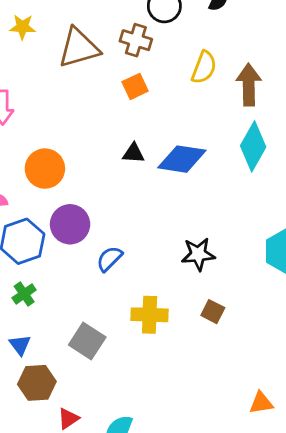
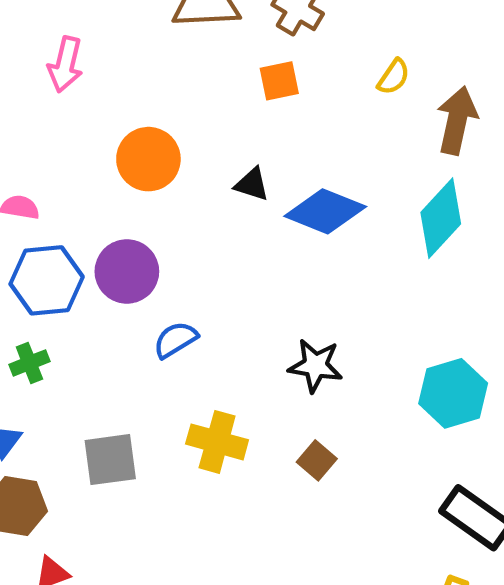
yellow semicircle: (204, 67) -> (394, 77), size x0.7
orange circle: (45, 169) -> (148, 159), moved
gray square: (87, 341) -> (110, 460), turned 36

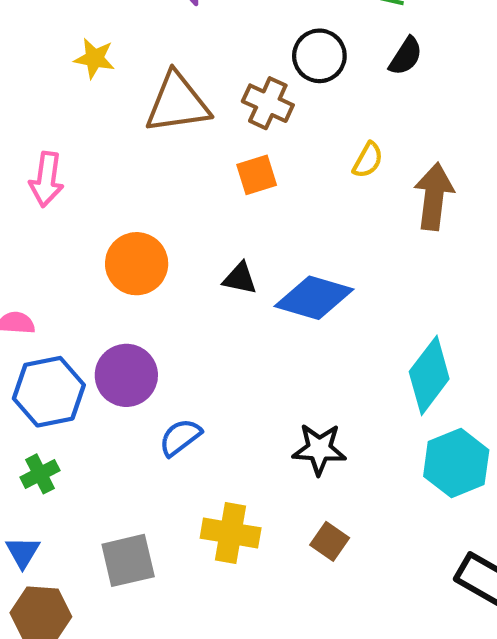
cyan diamond: (441, 218) -> (429, 375), moved

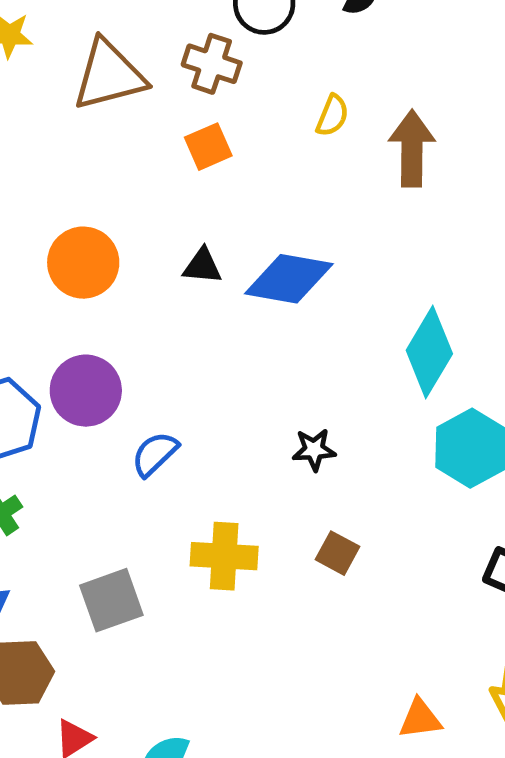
black star: (319, 449) -> (314, 450), size x0.7

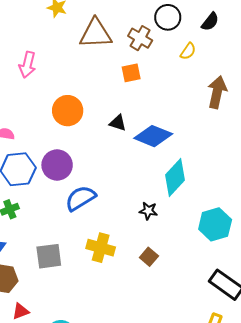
yellow semicircle: (332, 115) -> (188, 51), moved
cyan diamond: (429, 352) -> (175, 177), moved
blue semicircle: (155, 454) -> (81, 198), size x1.4

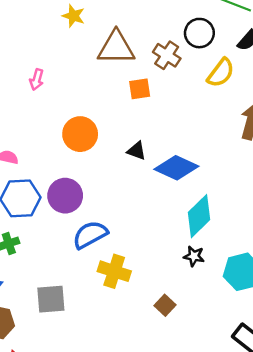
yellow semicircle: (188, 51) -> (221, 73), size x1.5
pink arrow: (27, 65) -> (37, 80), size x0.7
orange square: (131, 73) -> (140, 89), moved
black star: (148, 211) -> (194, 256), moved
yellow cross: (101, 248) -> (114, 271), moved

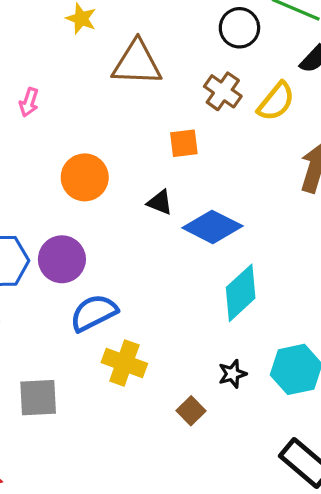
black circle: (199, 33) -> (239, 28), moved
brown cross: (167, 55) -> (223, 91), moved
orange square: (140, 89) -> (184, 143), moved
black star: (194, 256) -> (232, 374), moved, turned -30

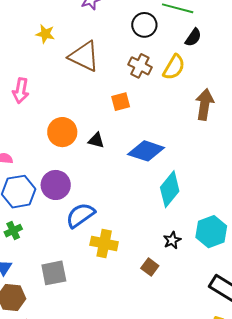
brown triangle: (137, 63) -> (84, 56), turned 32
pink arrow: (29, 102) -> (21, 91), size x1.4
black triangle: (160, 202) -> (96, 140), moved

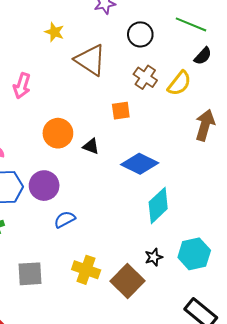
black circle: (144, 25) -> (140, 34), moved
blue semicircle: (80, 215) -> (65, 219), size x0.7
yellow cross: (104, 243) -> (86, 270), moved
brown square: (150, 267) -> (128, 281), size x1.8

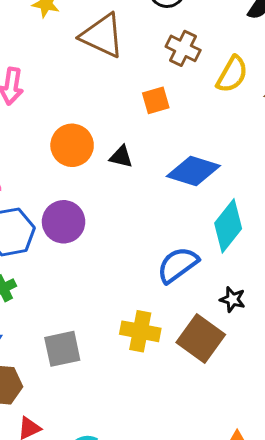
yellow semicircle: (179, 83) -> (232, 74), moved
blue semicircle: (65, 219) -> (178, 265), moved, size x1.4
black star: (154, 257) -> (233, 299), turned -30

